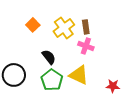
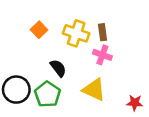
yellow cross: (64, 28) -> (76, 33), turned -35
green pentagon: (52, 80) -> (47, 94), moved

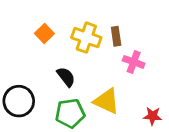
pink cross: (102, 55) -> (134, 62), moved
green pentagon: (47, 94) -> (70, 113), moved, turned 30

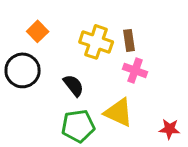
orange square: (44, 34) -> (38, 31), moved
pink cross: (134, 62) -> (135, 70), moved
black circle: (19, 101) -> (23, 70), moved

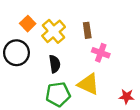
brown rectangle: (129, 40) -> (87, 30), moved
yellow cross: (96, 42) -> (54, 31), moved, turned 30
black semicircle: (74, 85) -> (55, 64), turned 30

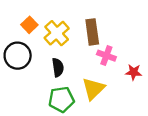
brown rectangle: (87, 30) -> (92, 32), size x1.5
yellow triangle: (88, 84) -> (93, 89), turned 50
red star: (127, 97) -> (134, 72), moved

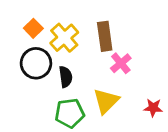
black circle: (18, 56) -> (36, 63), moved
pink cross: (106, 56) -> (121, 63), turned 30
red star: (134, 72) -> (153, 108), moved

